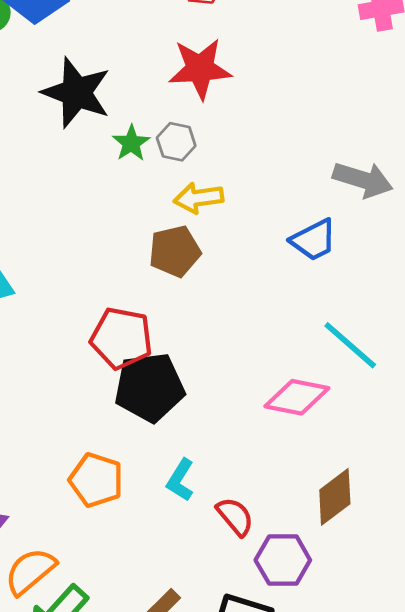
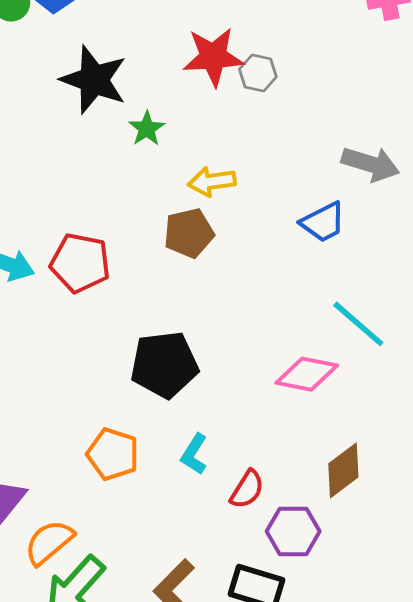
gray hexagon: (176, 142) -> (258, 73), moved
red pentagon: (121, 338) -> (80, 263), moved
red semicircle: (235, 517) -> (247, 489), turned 72

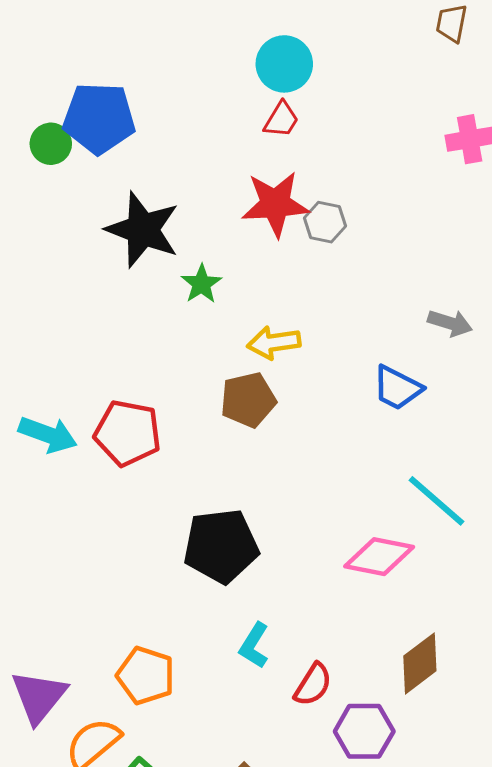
gray arrow: (370, 164) -> (450, 323), size x0.7
blue trapezoid: (323, 222) -> (397, 388), turned 54
orange pentagon: (113, 454) -> (146, 676), moved

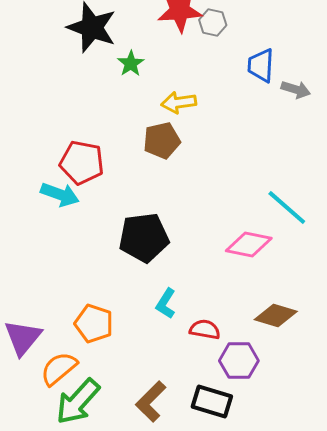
blue trapezoid: (397, 388) -> (261, 66), moved, turned 66
cyan arrow: (48, 435) -> (60, 195), moved
brown diamond: (420, 663) -> (276, 316), turned 54
red semicircle: (313, 685) -> (205, 330), turned -112

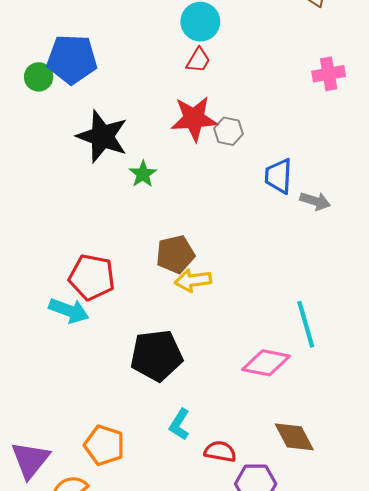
yellow arrow: (179, 103) -> (193, 280), moved
cyan line: (287, 208) -> (306, 324), turned 33
brown diamond: (276, 316) -> (294, 437), turned 45

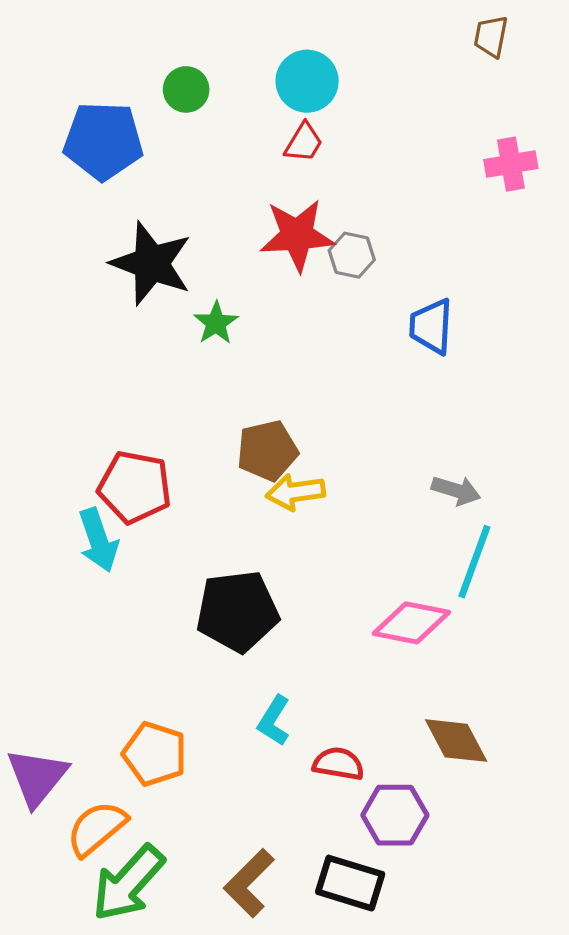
green circle: (39, 77) -> (186, 89), moved
gray arrow: (315, 201) -> (456, 490), moved
cyan arrow: (69, 311) -> (98, 540), turned 51
cyan line: (306, 324) -> (474, 562), turned 36

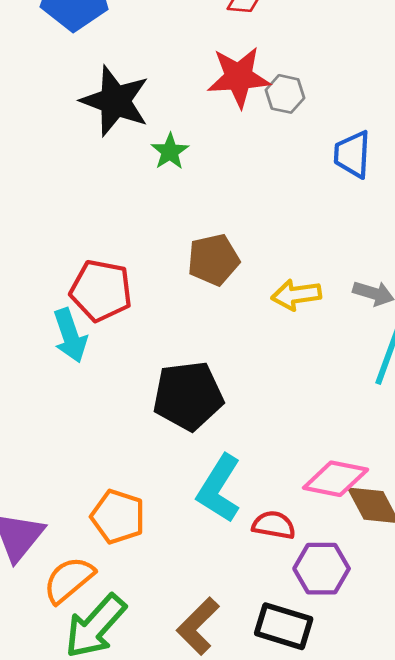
yellow arrow: (295, 492) -> (296, 295), moved
pink diamond: (411, 623) -> (336, 479), moved
cyan L-shape: (274, 721) -> (219, 489), size x1.6

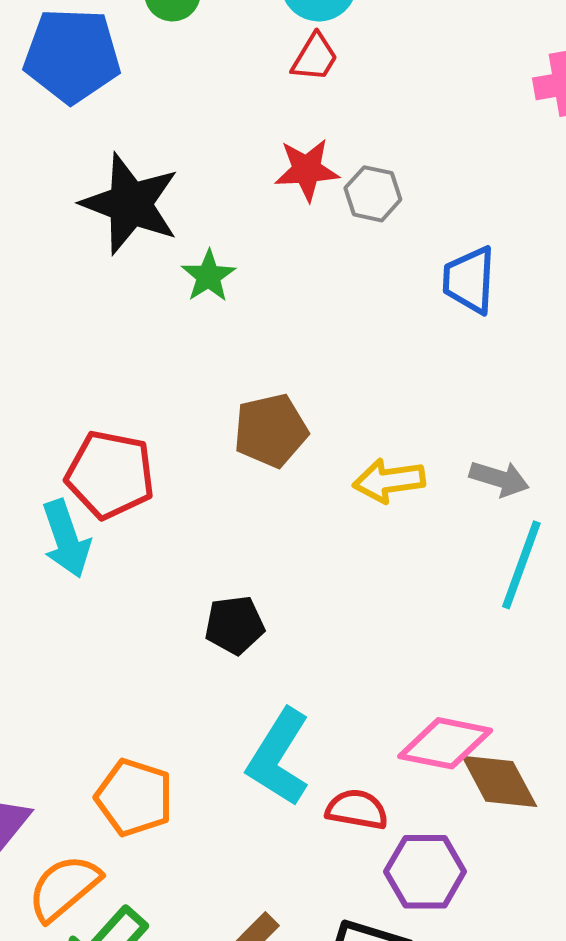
red star: (239, 77) -> (307, 170), size x0.7
black pentagon: (188, 396) -> (235, 625), size x0.6

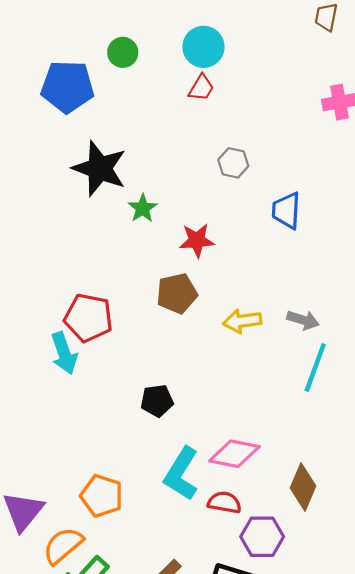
red star: (307, 170) -> (197, 240), moved
pink diamond: (445, 743) -> (234, 454), moved
brown diamond: (499, 781) -> (303, 487), turned 51

